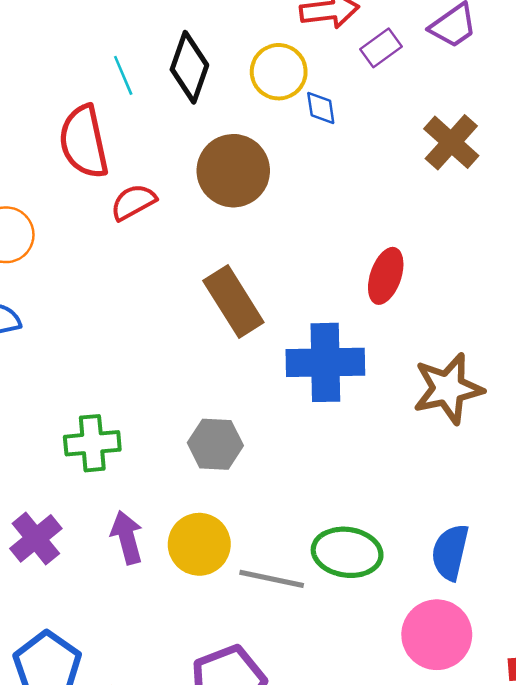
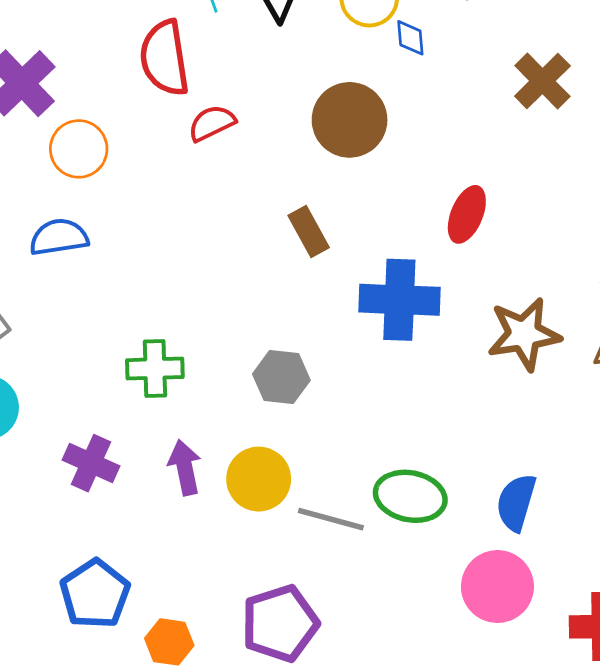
brown circle: (233, 171) -> (350, 120), moved
brown rectangle: (233, 302) -> (309, 231), size x0.7
purple cross: (36, 538) -> (91, 463), turned -30

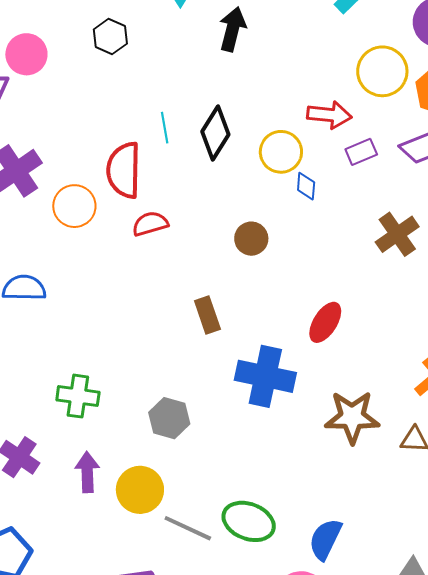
brown circle: (350, 120) -> (251, 239), size x0.6
orange circle: (79, 149) -> (74, 206), moved

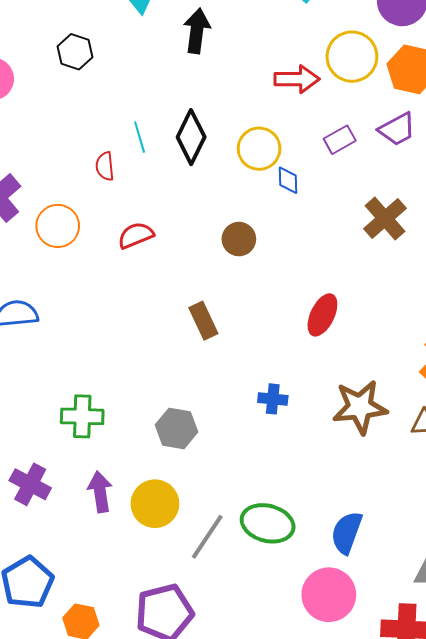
red arrow: (329, 115) -> (297, 79), moved
red semicircle: (124, 170) -> (105, 166), moved, size x0.5
blue cross: (265, 376) -> (273, 399), moved, size x0.5
gray line: (188, 528) -> (207, 537), turned -75

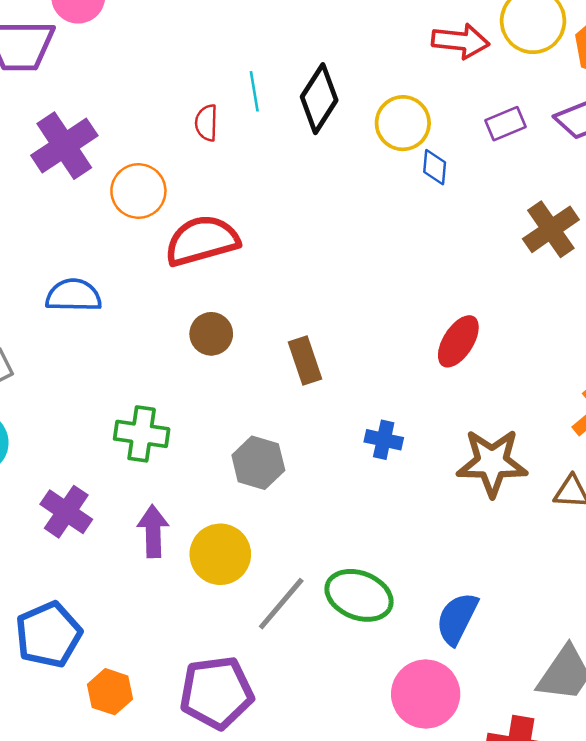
red semicircle: (136, 235) -> (202, 241), moved, size x1.6
brown circle: (239, 239) -> (211, 334), moved
brown rectangle: (203, 321) -> (305, 361), moved

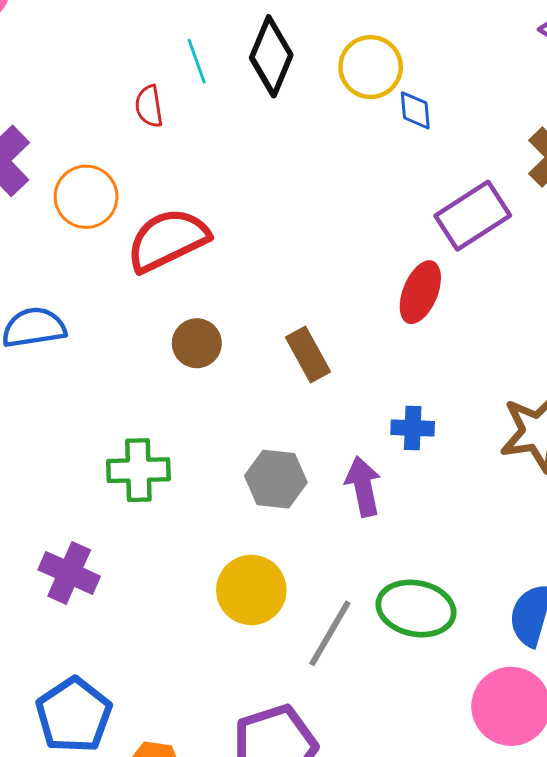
purple rectangle: (505, 124) -> (473, 216), moved, size x1.6
red ellipse: (458, 341) -> (420, 292), moved
purple arrow: (153, 531) -> (363, 487), moved

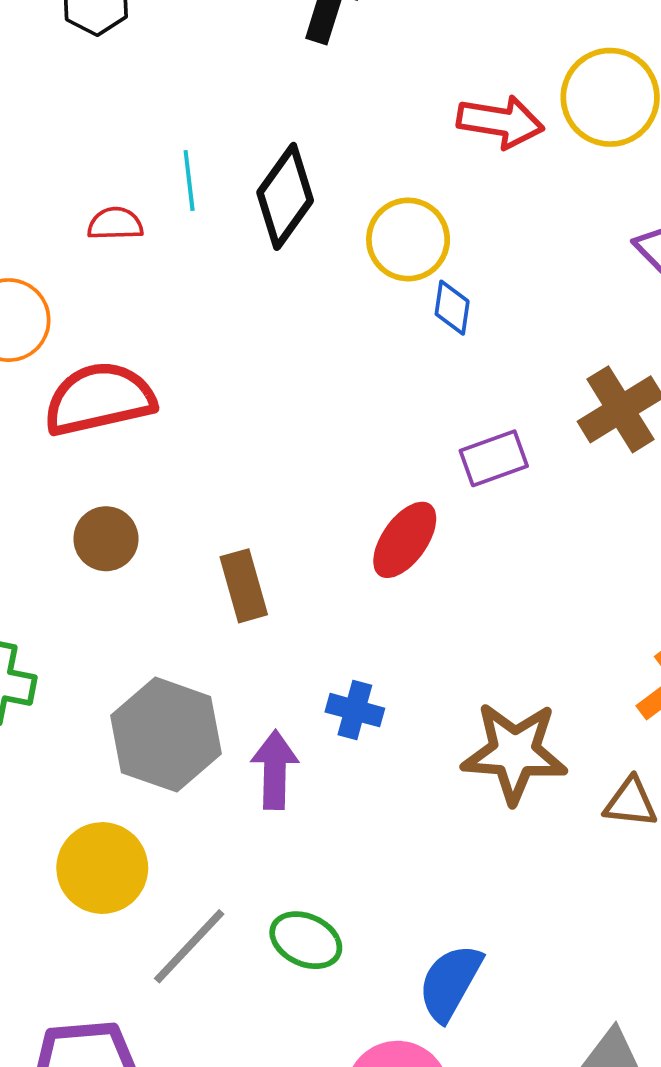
red semicircle: (149, 106) -> (115, 224), turned 84
purple rectangle: (473, 216) -> (494, 458), size x0.7
gray hexagon: (276, 479) -> (166, 735), size x1.4
green ellipse: (416, 608) -> (306, 940), size x0.7

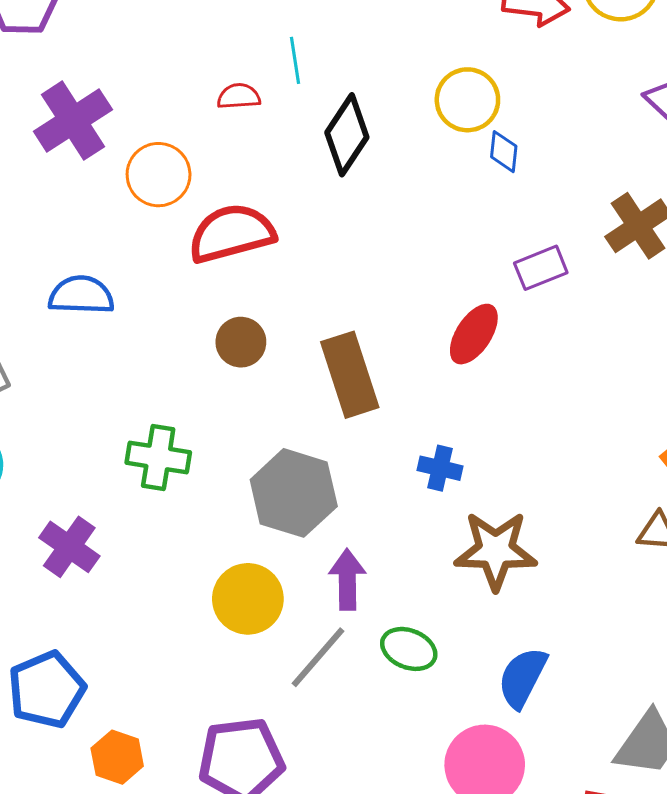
black diamond: (285, 196) -> (347, 135), moved
brown rectangle: (244, 586) -> (350, 375), size x1.5
brown star: (515, 753) -> (496, 550), moved
purple arrow: (275, 770) -> (347, 580), moved

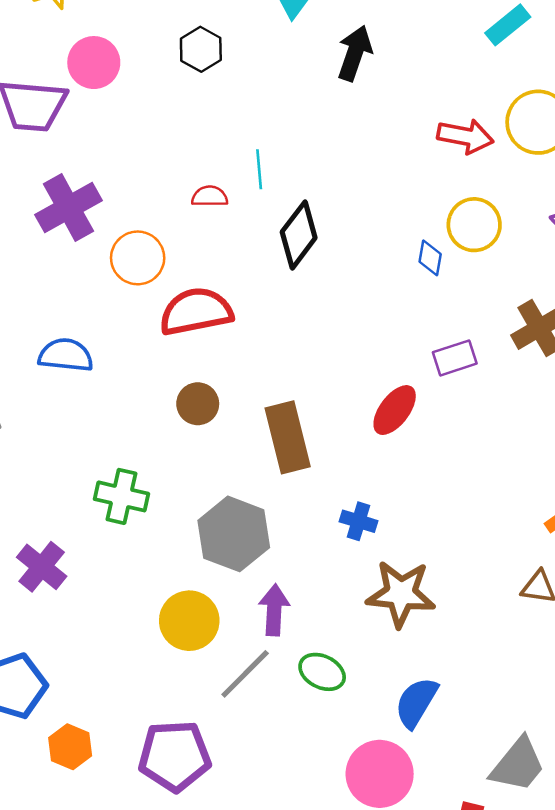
yellow circle: (467, 100) -> (474, 225), moved

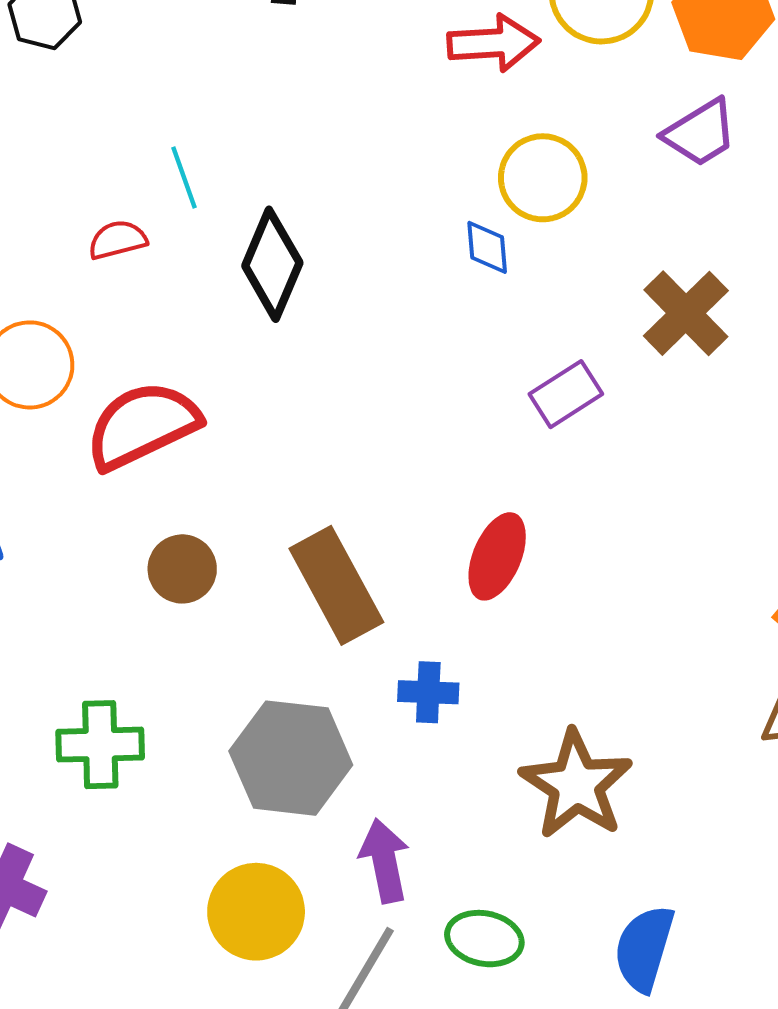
red ellipse: (395, 410) -> (497, 556), moved
blue cross: (359, 521) -> (428, 692), moved
brown star: (401, 594) -> (576, 785), turned -30

